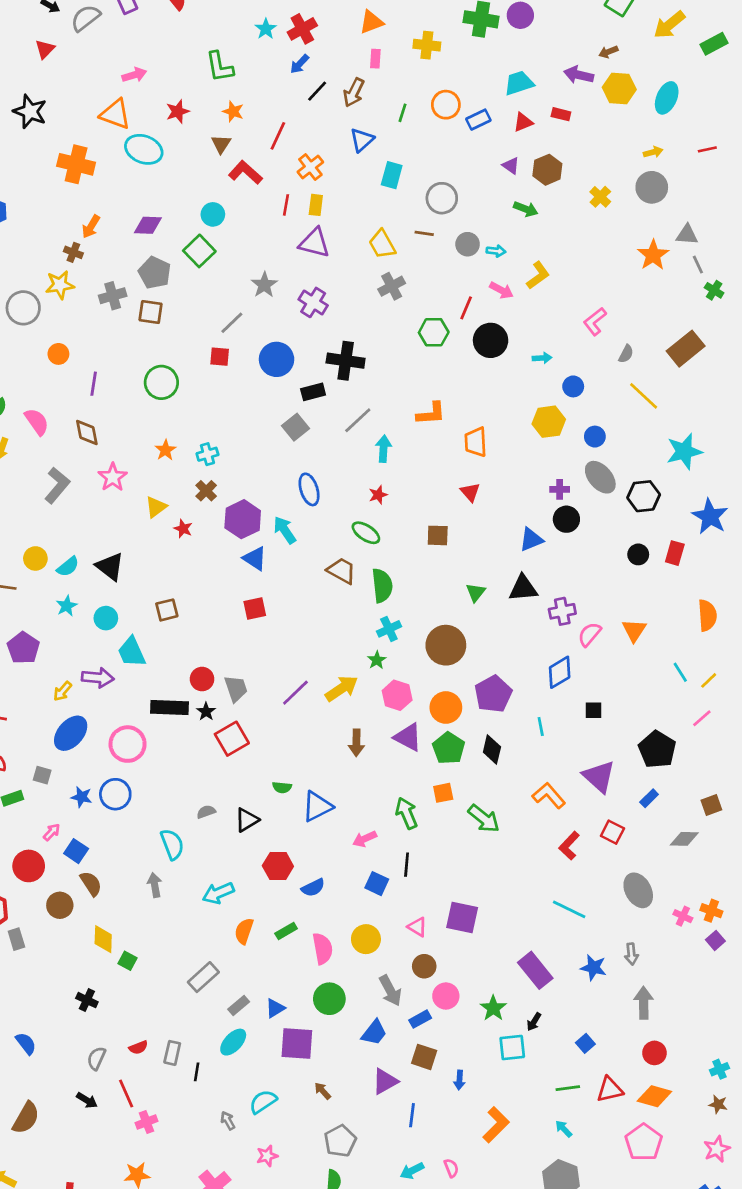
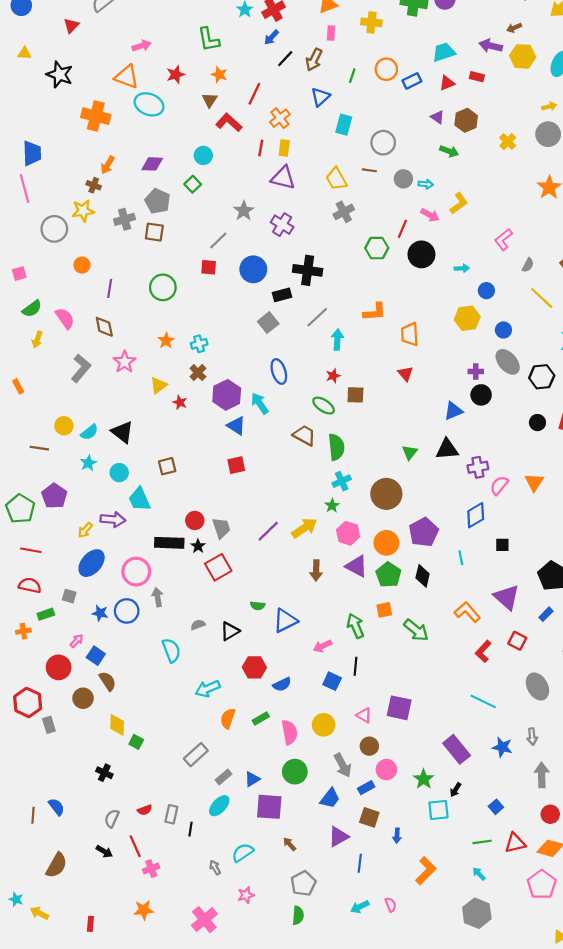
green square: (199, 251) -> (193, 184), size x0.7
brown square: (438, 535) -> (355, 395), moved
gray arrow: (155, 885) -> (158, 597), moved

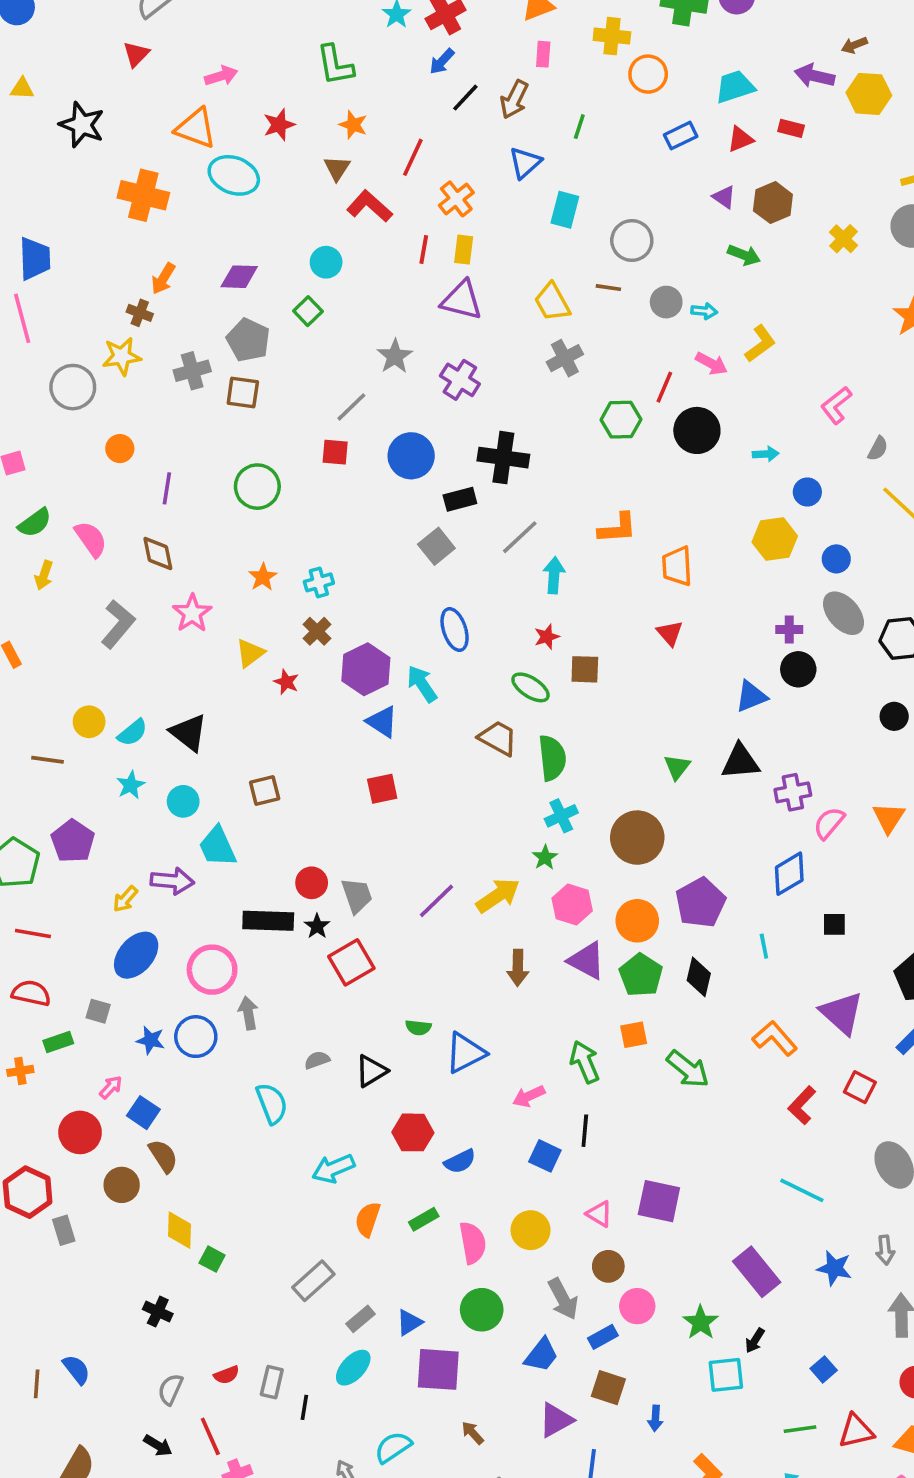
red triangle: (71, 26) -> (136, 54), moved
orange circle: (386, 69) -> (648, 74), moved

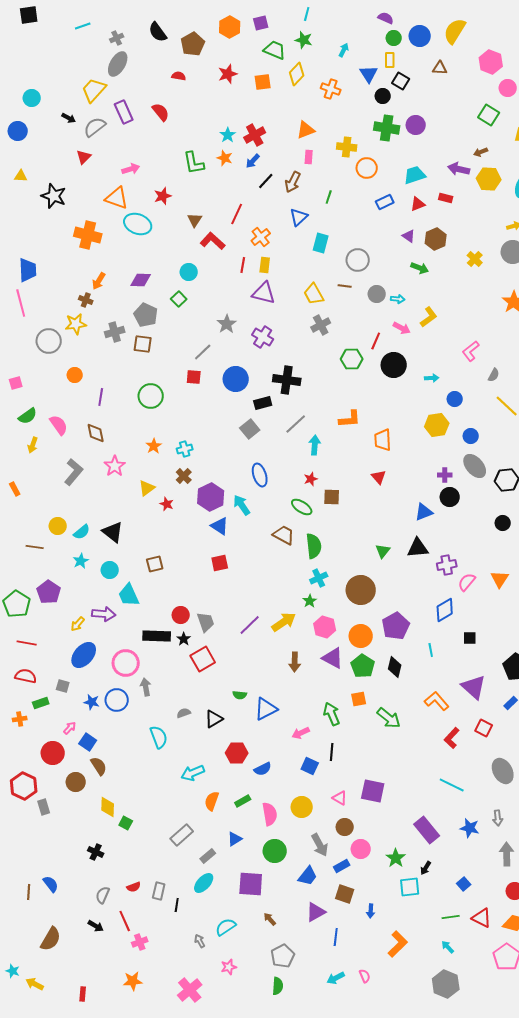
orange star: (353, 125) -> (225, 158), moved
blue triangle: (409, 1322) -> (235, 839), moved
red triangle: (856, 1431) -> (482, 918), turned 40

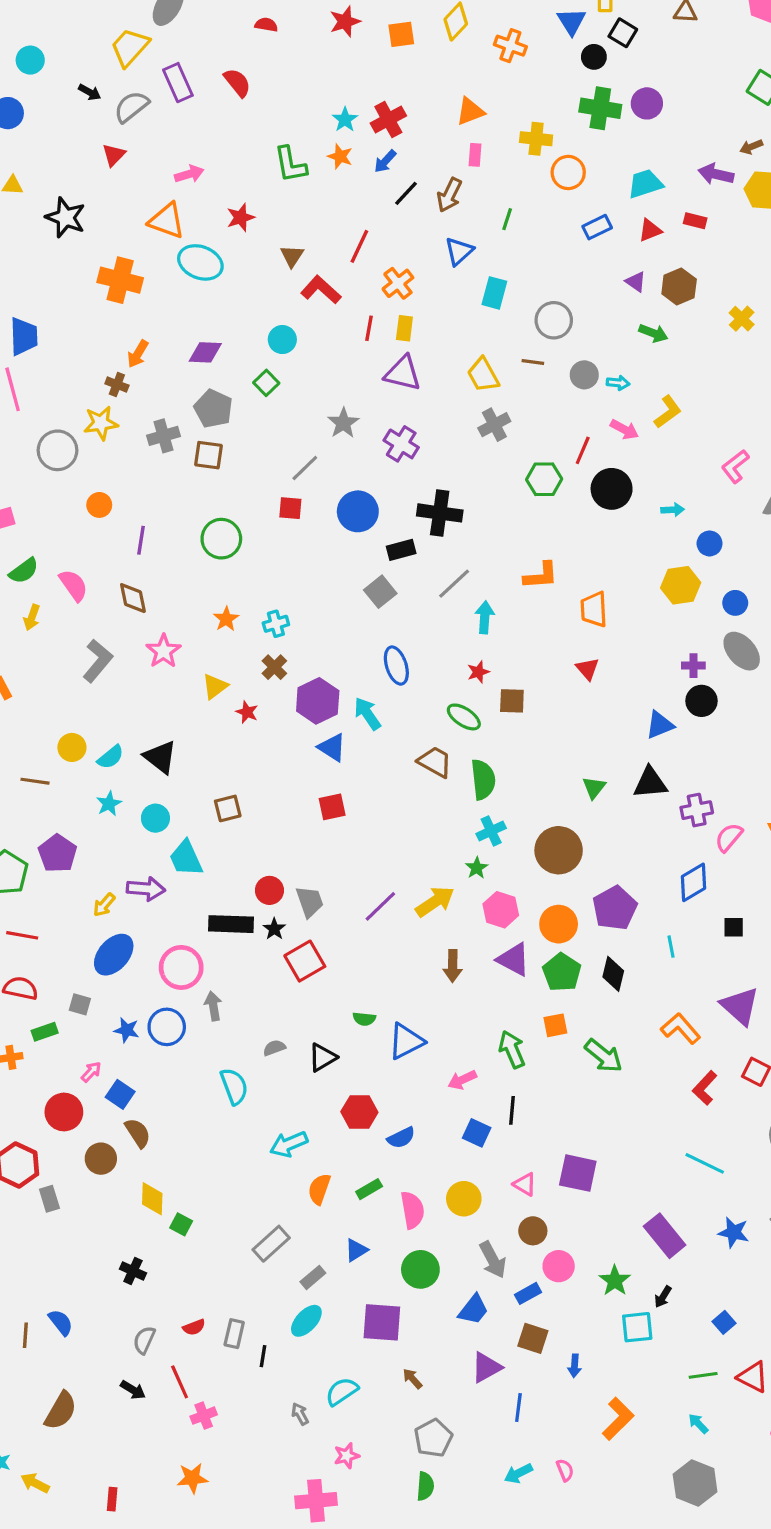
pink cross: (190, 990) -> (316, 1501), moved, turned 35

